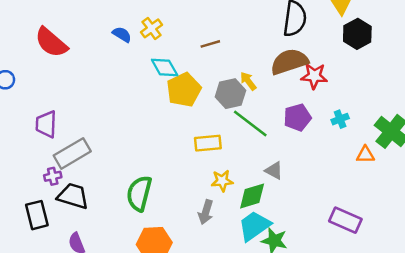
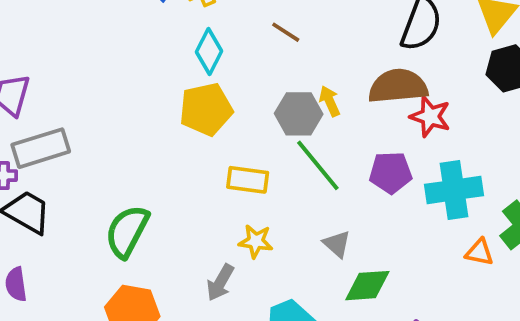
brown line: (210, 44) -> (286, 32), turned 36
cyan diamond: (165, 67) -> (209, 52), turned 44
yellow pentagon: (184, 90) -> (206, 109), moved
cyan cross: (340, 119) -> (454, 190), size x2.0
green diamond: (252, 196) -> (367, 286), moved

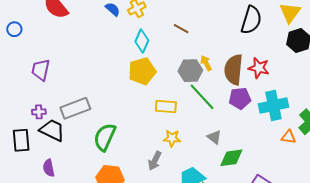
brown semicircle: (398, 86) -> (234, 70), moved, turned -76
gray rectangle: (41, 148) -> (75, 108), moved

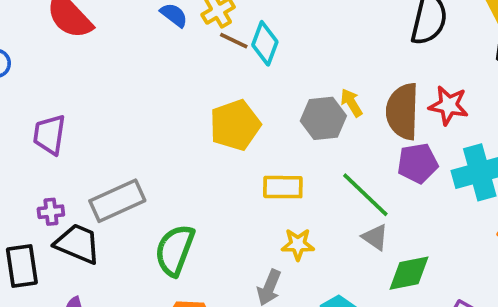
brown line: (181, 29) -> (234, 41), moved
cyan diamond: (142, 41) -> (265, 43), moved
green line: (202, 97) -> (365, 195), moved

